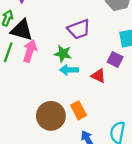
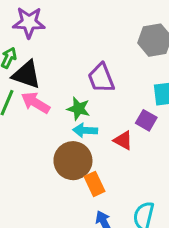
purple trapezoid: (79, 29) -> (101, 78), turned 85
pink arrow: (30, 51) -> (35, 103), turned -80
brown circle: (51, 116) -> (73, 161), moved

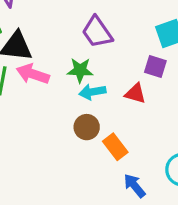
brown circle: (73, 161) -> (87, 127), size x0.6

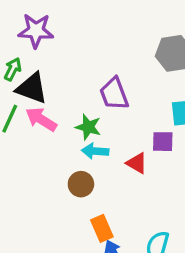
purple square: (155, 66) -> (163, 142), turned -30
orange rectangle: (115, 147) -> (102, 228), moved

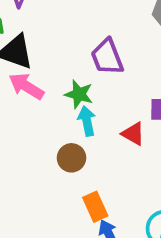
cyan arrow: (95, 151) -> (87, 121), turned 75

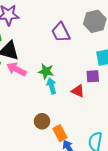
purple trapezoid: (107, 57) -> (61, 32), moved
brown circle: (71, 158) -> (42, 121), moved

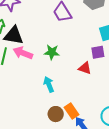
cyan arrow: (52, 86) -> (49, 84), moved
brown circle: (42, 121) -> (56, 114), moved

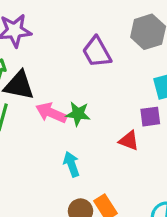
pink arrow: (23, 53) -> (51, 113), moved

